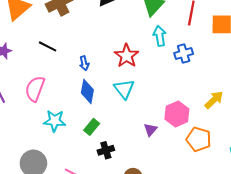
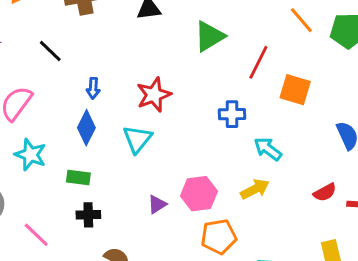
cyan arrow: (160, 36) -> (268, 149), moved, turned -60
green rectangle: (92, 127) -> (78, 177), turned 42
orange pentagon: (199, 139) -> (219, 237), turned 30

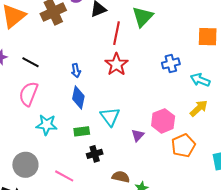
black line: (50, 51) -> (31, 62), moved
red line: (258, 62) -> (116, 33), moved
cyan triangle: (137, 139) -> (110, 117), moved

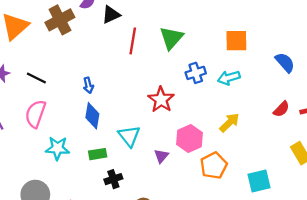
green triangle: (143, 17) -> (171, 38), moved
red star: (116, 64) -> (161, 100), moved
cyan arrow: (200, 80) -> (229, 78), moved, turned -36

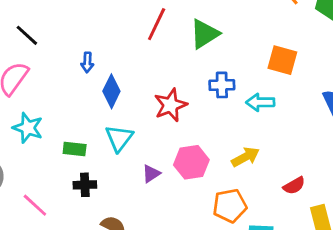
red semicircle: (281, 109) -> (294, 186), moved
blue diamond: (92, 116) -> (111, 91), moved
orange pentagon: (214, 166) -> (230, 206), moved

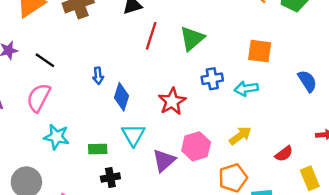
purple triangle: (151, 174) -> (164, 160), size x1.5

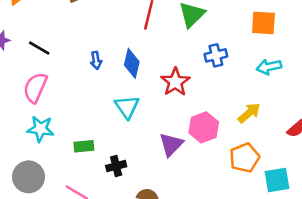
cyan arrow: (246, 89) -> (269, 67), moved
blue diamond: (121, 97) -> (132, 63), moved
cyan triangle: (133, 135) -> (127, 107), moved
cyan star: (56, 137) -> (40, 129), moved
green rectangle: (98, 149) -> (84, 146), moved

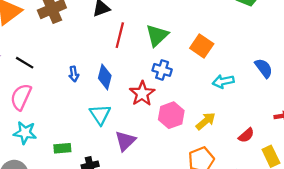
orange square: (263, 23) -> (202, 46), moved, turned 30
blue cross: (216, 55) -> (162, 70), moved, turned 30
pink hexagon: (204, 127) -> (171, 115), moved
purple triangle: (171, 144) -> (125, 141), moved

